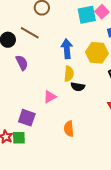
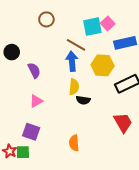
brown line: (30, 33) -> (76, 45), moved
purple semicircle: (22, 63) -> (34, 70), moved
pink triangle: (50, 97) -> (36, 101), moved

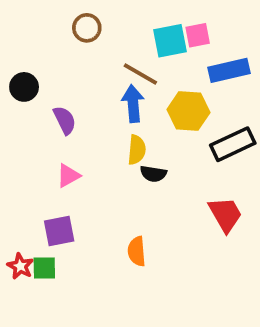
pink square: (108, 23) -> (198, 35), turned 32
purple square: (31, 132) -> (59, 231), turned -30

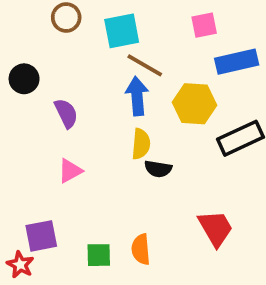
brown circle: (87, 28) -> (66, 17), moved
cyan square: (170, 41) -> (122, 31), moved
red trapezoid: (225, 214) -> (216, 228), moved
purple square: (59, 231) -> (41, 236), moved
green square: (44, 268) -> (99, 255), moved

